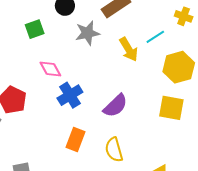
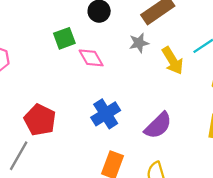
gray star: (87, 33) -> (139, 43), moved, size x0.7
pink diamond: (50, 69) -> (91, 58), moved

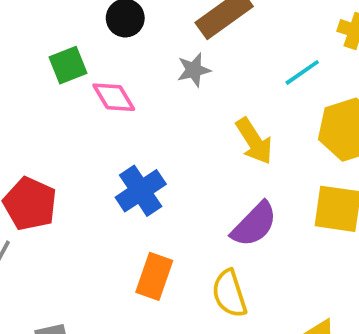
yellow arrow: (173, 61) -> (254, 141), moved
purple semicircle: (158, 126) -> (254, 224), moved

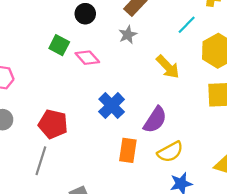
green square: (68, 65) -> (59, 45), turned -30
purple semicircle: (254, 224) -> (155, 120), moved
yellow semicircle: (229, 294) -> (170, 152), turned -90

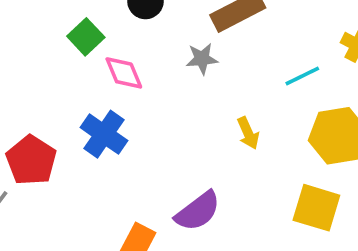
yellow arrow: (168, 67) -> (248, 133), size x0.7
blue cross: (112, 106) -> (104, 134), moved, turned -30

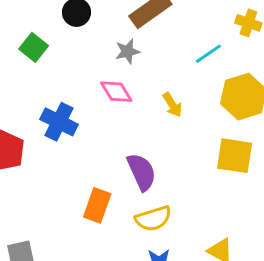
pink diamond: (124, 73) -> (116, 92), moved
purple semicircle: (198, 211) -> (142, 172), turned -69

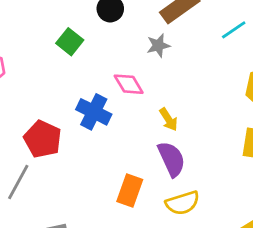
cyan line: (208, 54) -> (234, 30), moved
pink diamond: (116, 92) -> (129, 84), moved
yellow arrow: (172, 105) -> (169, 119), moved

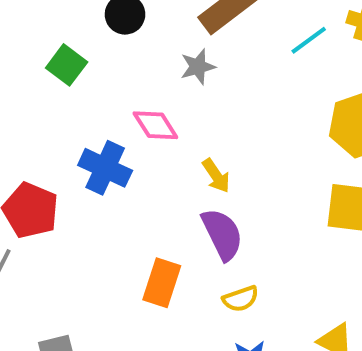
yellow semicircle: (183, 203) -> (241, 299), size x0.7

